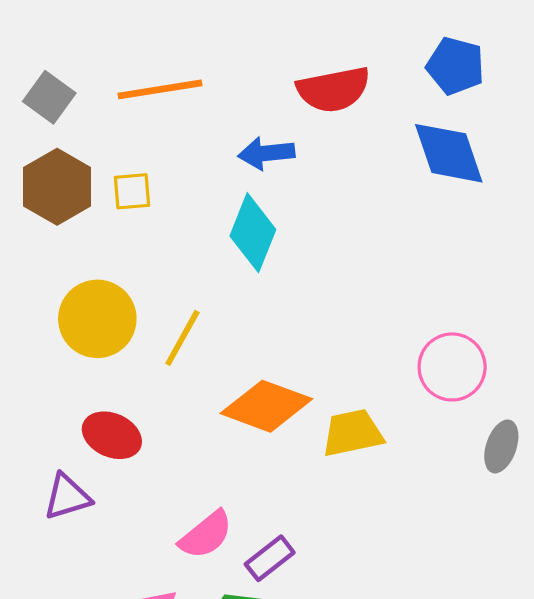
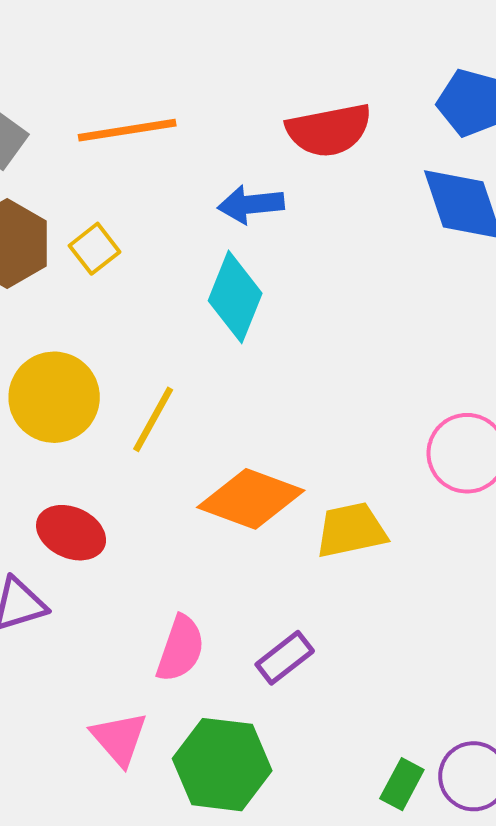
yellow square: (132, 191) -> (94, 249), turned -33
pink semicircle: (206, 535) -> (180, 649), turned -32
purple rectangle: (270, 558) -> (285, 658), moved

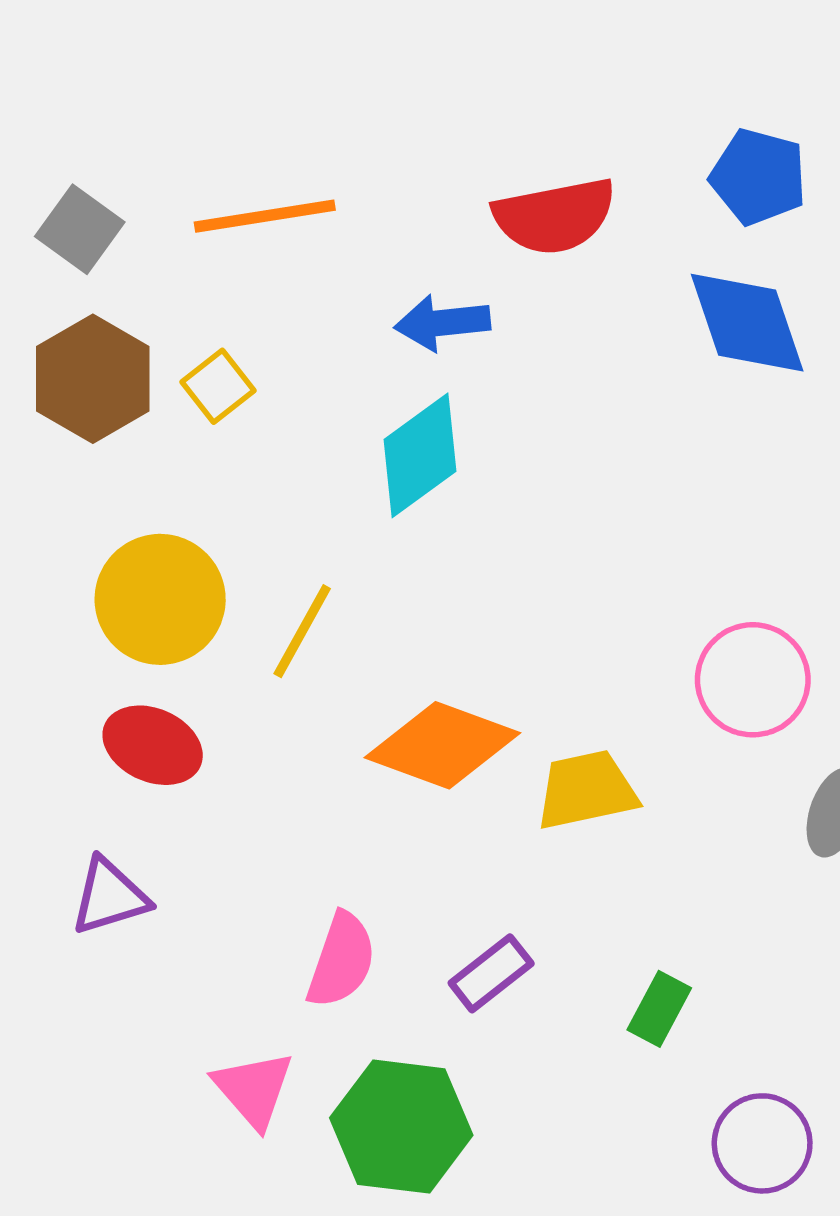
cyan diamond: (235, 297) -> (420, 455), turned 32
red ellipse: (71, 533) -> (153, 745), moved
green rectangle: (402, 784) -> (659, 1009), moved

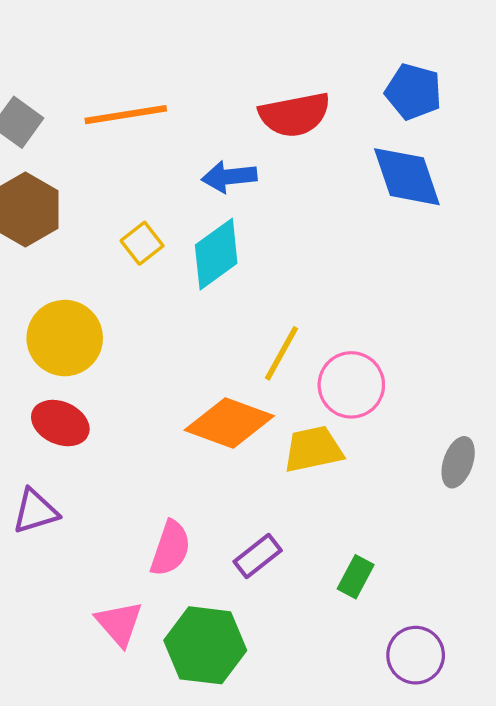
yellow square: (218, 386) -> (142, 243), moved
yellow line: (302, 631) -> (282, 353), moved
pink circle: (753, 680) -> (351, 385), moved

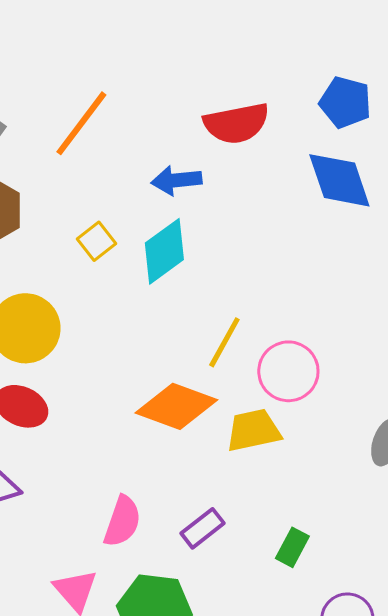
orange line: (126, 115) -> (81, 123), turned -44

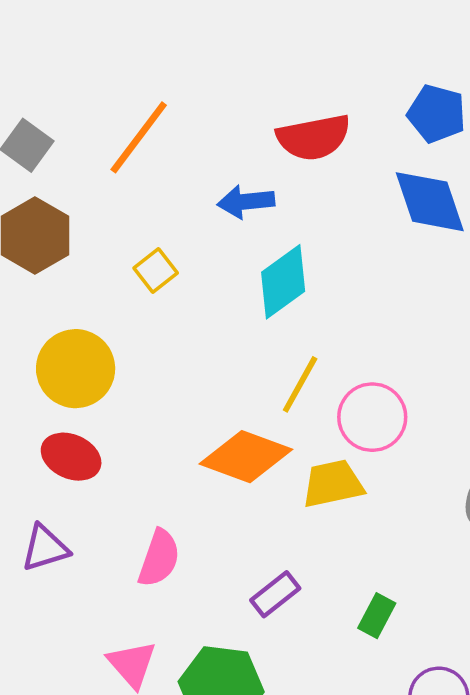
cyan diamond: (164, 251) -> (283, 282), moved
pink semicircle: (122, 521) -> (159, 558), moved

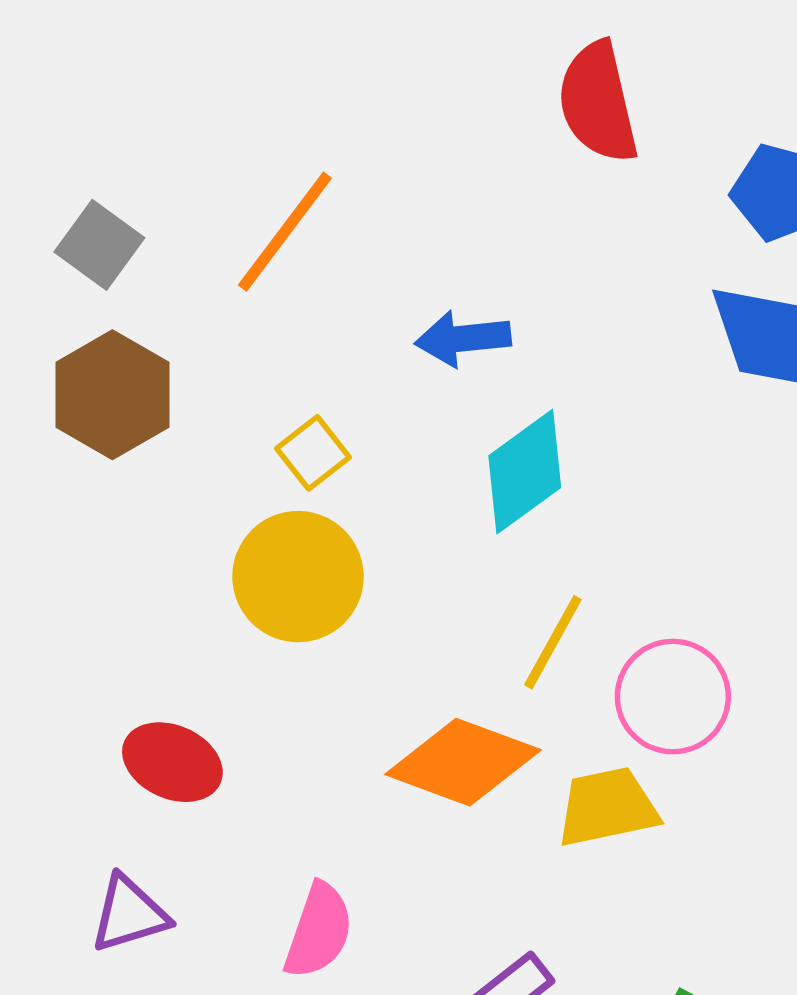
red semicircle: (314, 137) -> (598, 102), moved, turned 88
yellow circle: (76, 369) -> (298, 577), moved

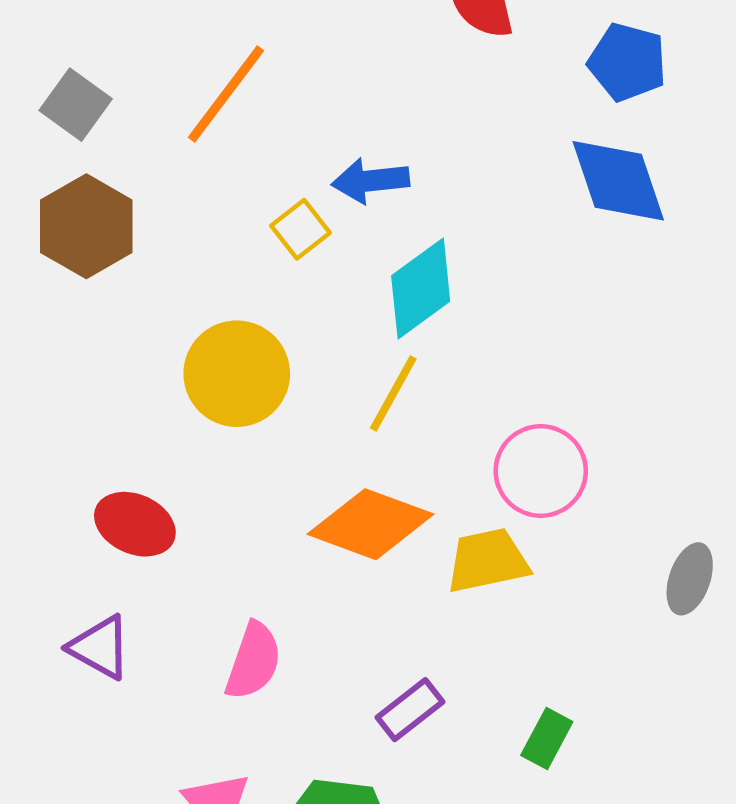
yellow square: (313, 453) -> (301, 229), moved
yellow line: (553, 642) -> (393, 393), moved
purple triangle: (129, 914) -> (100, 647), turned 46

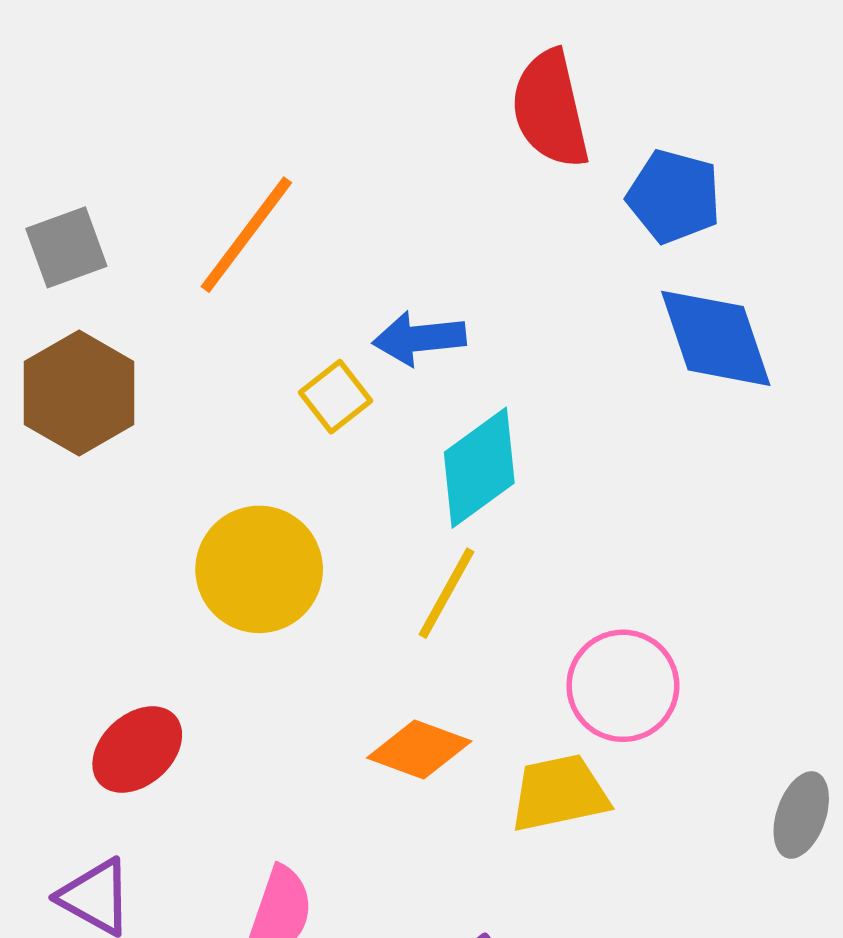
blue pentagon: (627, 62) -> (674, 196), moved
gray square: (76, 105) -> (66, 247), turned 34
red ellipse: (135, 524) -> (137, 750), turned -66
orange diamond: (370, 524) -> (419, 750), size x0.7

